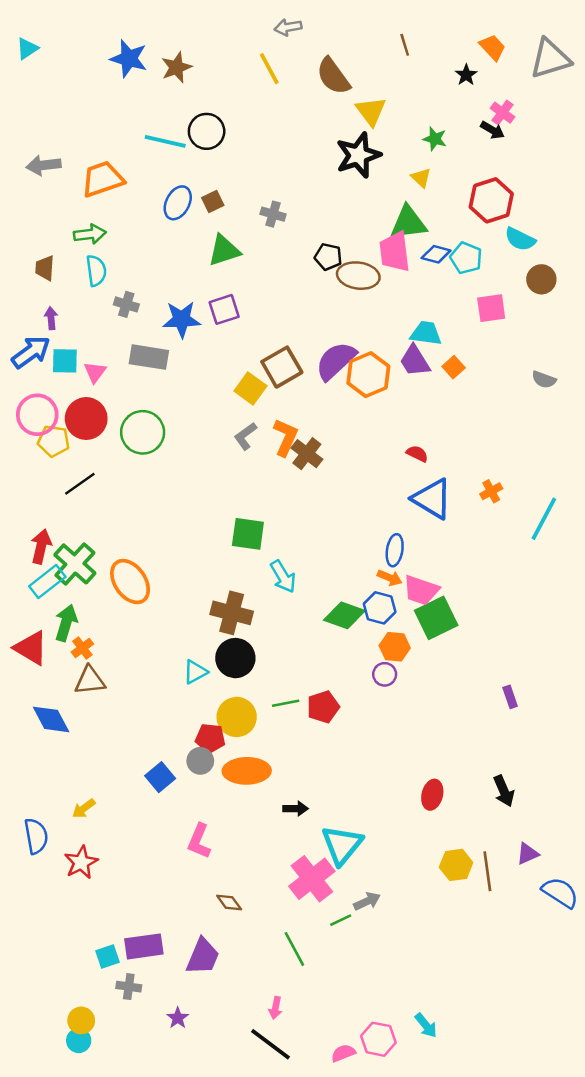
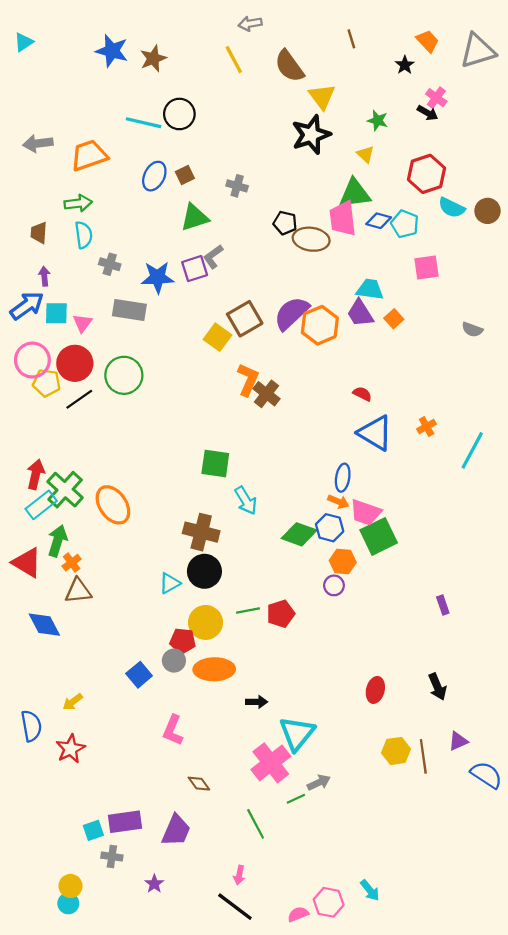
brown circle: (541, 279) -> (488, 211), moved
gray L-shape: (245, 436) -> (213, 257), moved
black line: (80, 484) -> (79, 399), moved

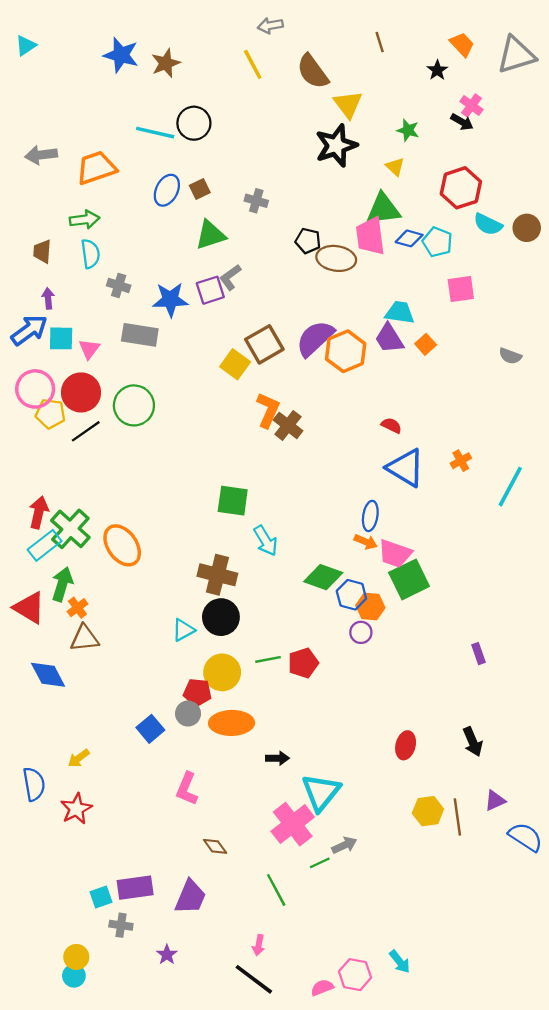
blue hexagon: (330, 528) -> (351, 595), moved

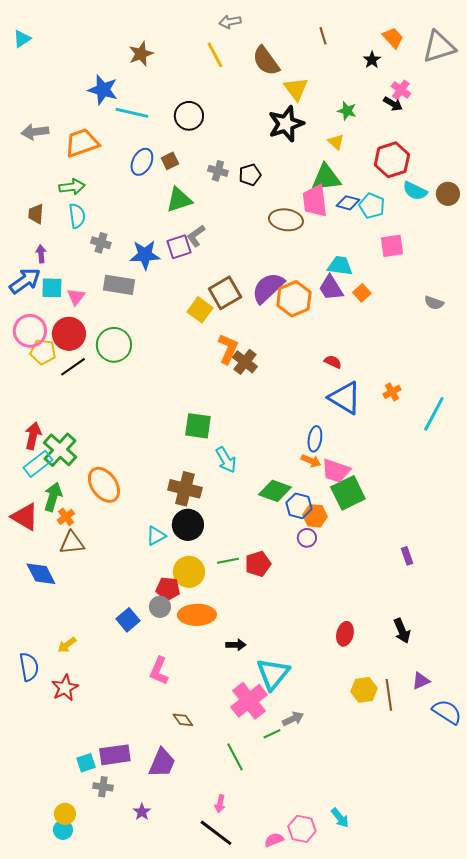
blue star: (121, 55) -> (103, 90), moved
black circle: (194, 123) -> (189, 116), moved
black pentagon: (308, 241) -> (250, 175), moved, turned -30
orange ellipse: (122, 545) -> (104, 485), moved

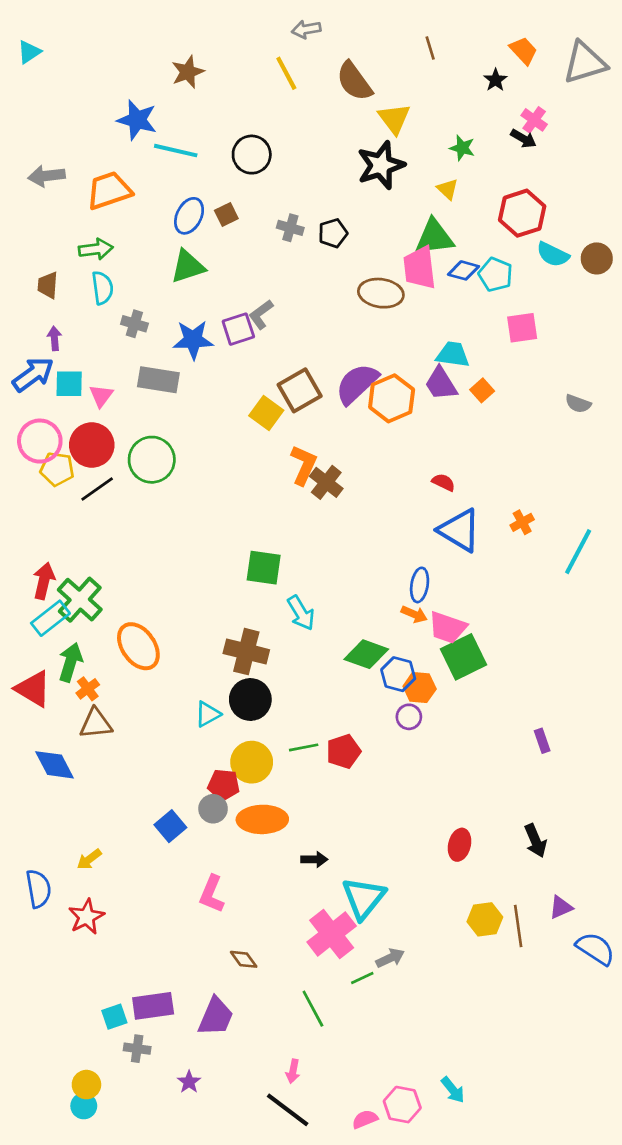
green triangle: (179, 200) -> (188, 266), moved

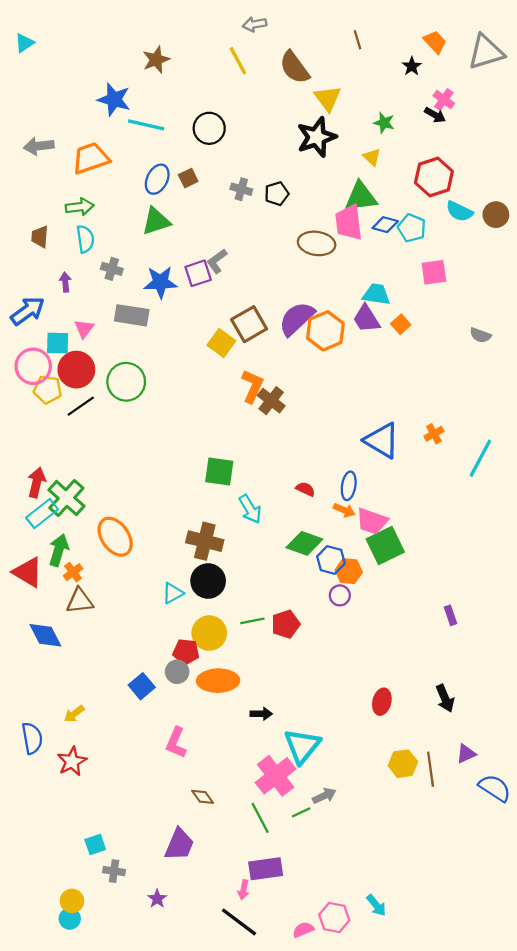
purple arrow: (54, 338) -> (65, 282), moved
cyan square: (69, 384) -> (58, 343), moved
red semicircle: (444, 482) -> (305, 489), moved
purple rectangle: (153, 1006) -> (266, 869), moved
green line: (313, 1009) -> (260, 818), moved

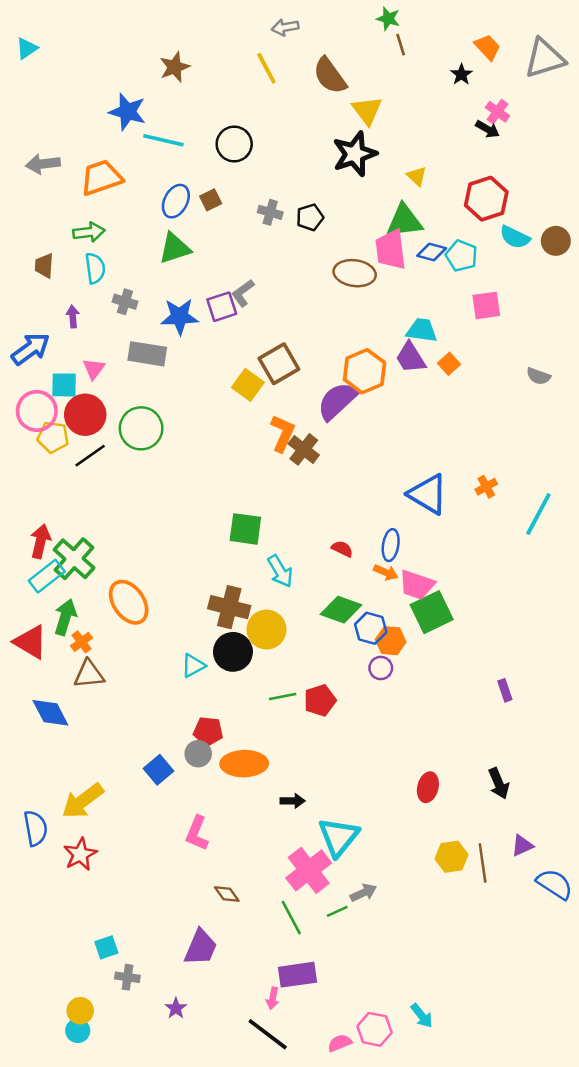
green star: (384, 123) -> (388, 19), moved
purple semicircle: (297, 319) -> (337, 401), moved
yellow circle: (209, 633) -> (266, 630), moved
yellow arrow: (74, 714) -> (83, 801), size x1.8

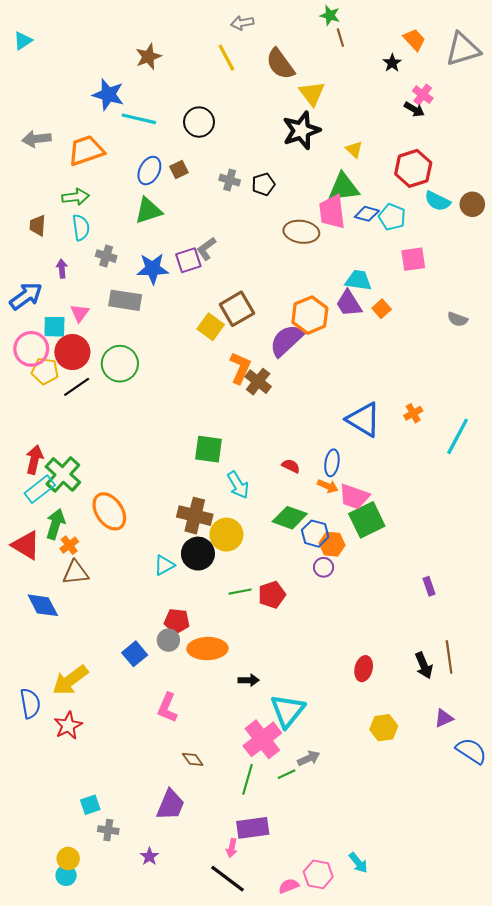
brown line: (483, 863) -> (449, 657), moved
green line: (291, 918) -> (248, 779), turned 44

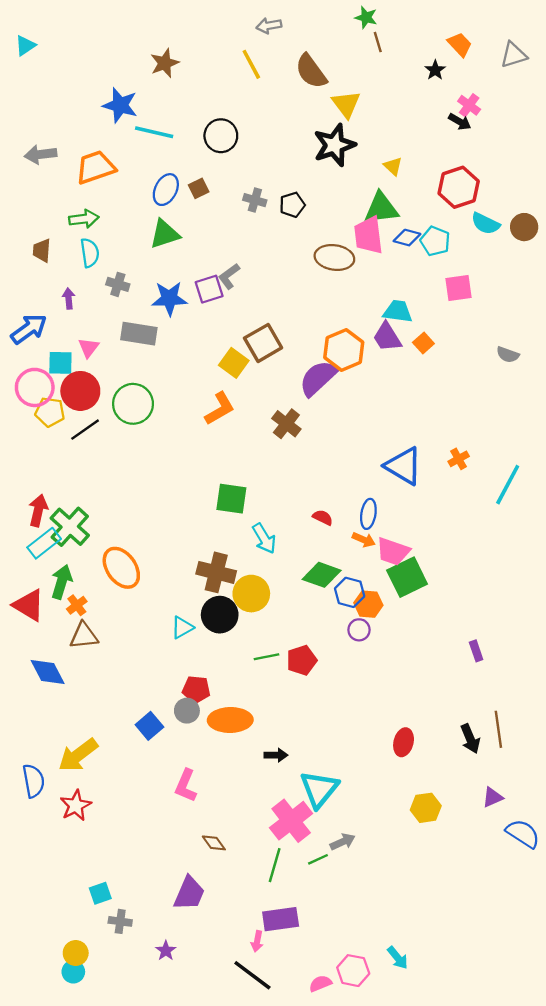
gray triangle: (463, 49) -> (514, 55), size x0.7
orange L-shape: (240, 368) -> (220, 409), moved, turned 36

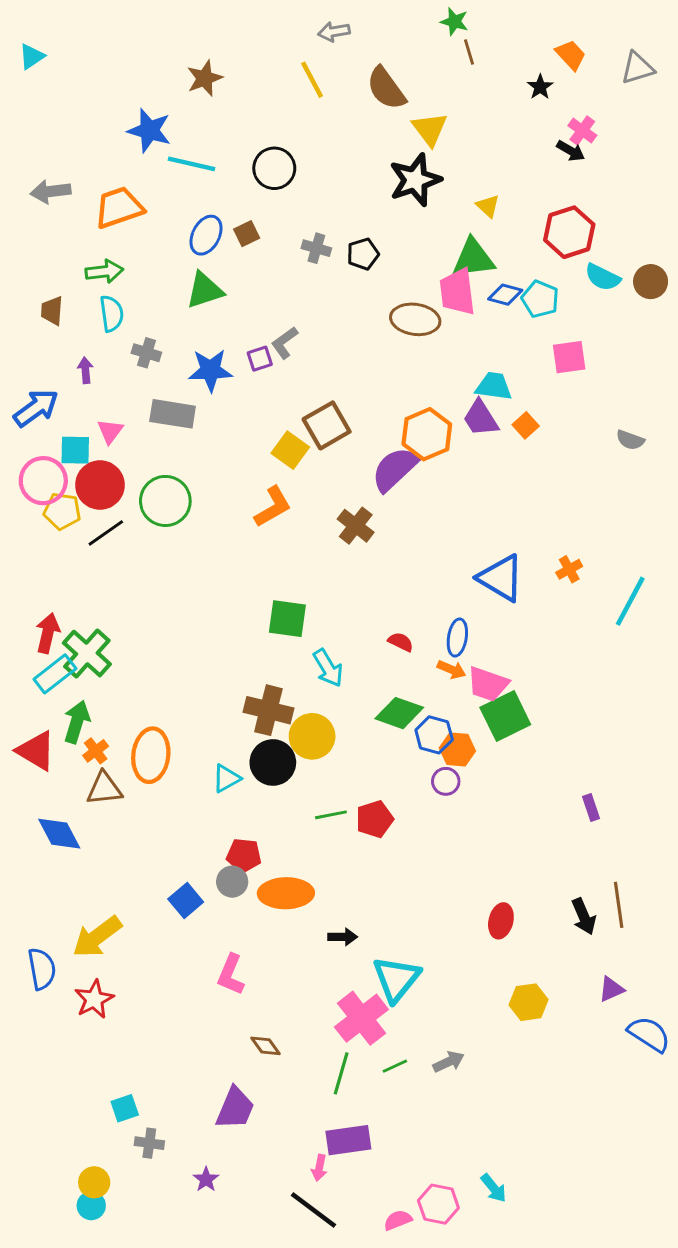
purple square: (209, 289) -> (260, 359), size x0.7
orange ellipse: (121, 568) -> (151, 755), moved, turned 42
gray arrow: (343, 842) -> (449, 1062), moved

